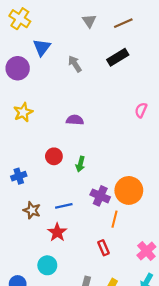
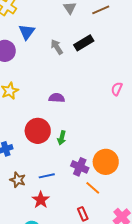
black rectangle: (118, 57) -> (84, 43), moved
red circle: (54, 156) -> (38, 131), size x1.6
orange line: (114, 219) -> (93, 188), turned -63

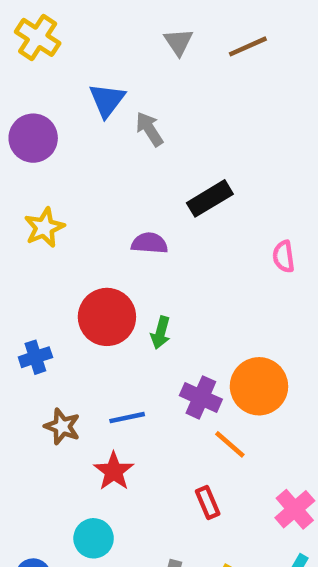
blue triangle: (27, 32) -> (107, 100), moved
black rectangle: (84, 43) -> (210, 198), moved
pink semicircle: (117, 89) -> (284, 257), moved, turned -32

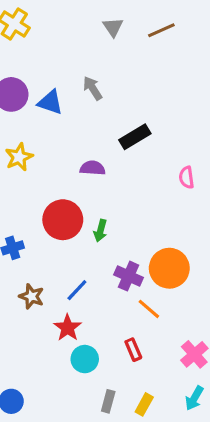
blue triangle: (107, 100) -> (50, 102), moved, turned -48
blue line: (127, 418) -> (77, 290), turned -35
cyan circle: (94, 538) -> (85, 359), moved

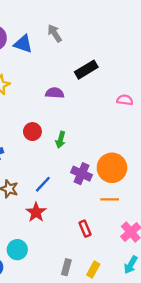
pink semicircle: (186, 177) -> (125, 100), turned 105
red circle: (63, 220) -> (32, 132), size x0.6
orange line: (149, 309) -> (110, 199), moved, turned -42
cyan circle: (85, 359) -> (17, 250), moved

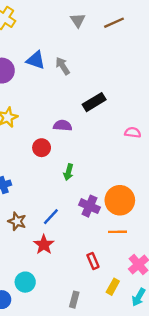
blue triangle: (23, 44) -> (36, 60), moved
red circle: (32, 132) -> (42, 148), moved
yellow rectangle: (93, 270) -> (113, 287), moved

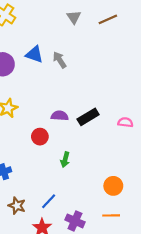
black rectangle: (94, 102) -> (88, 117), moved
orange circle: (120, 200) -> (113, 186), size x0.7
purple cross: (89, 206) -> (75, 221), moved

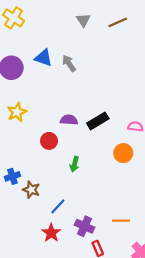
orange circle: (113, 186) -> (123, 153), moved
brown star: (17, 206) -> (31, 190), moved

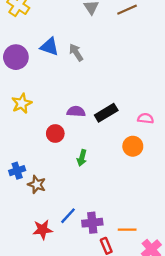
blue line: (58, 206) -> (68, 216), moved
orange line: (121, 221) -> (127, 230), moved
purple cross: (84, 226) -> (92, 223), turned -30
red star: (51, 233) -> (43, 230), moved, turned 30

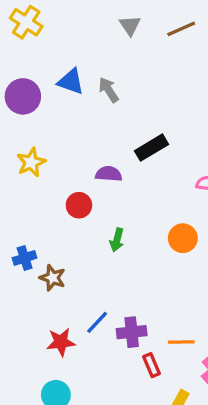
black rectangle: (106, 113) -> (151, 148), moved
orange circle: (133, 146) -> (183, 238), moved

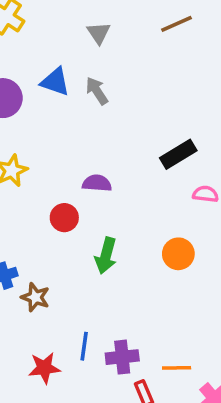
gray triangle: (130, 26) -> (99, 33), moved
black rectangle: (151, 148) -> (178, 154), moved
green arrow: (117, 240) -> (106, 256), size x1.4
blue line: (97, 322) -> (84, 346), turned -35

